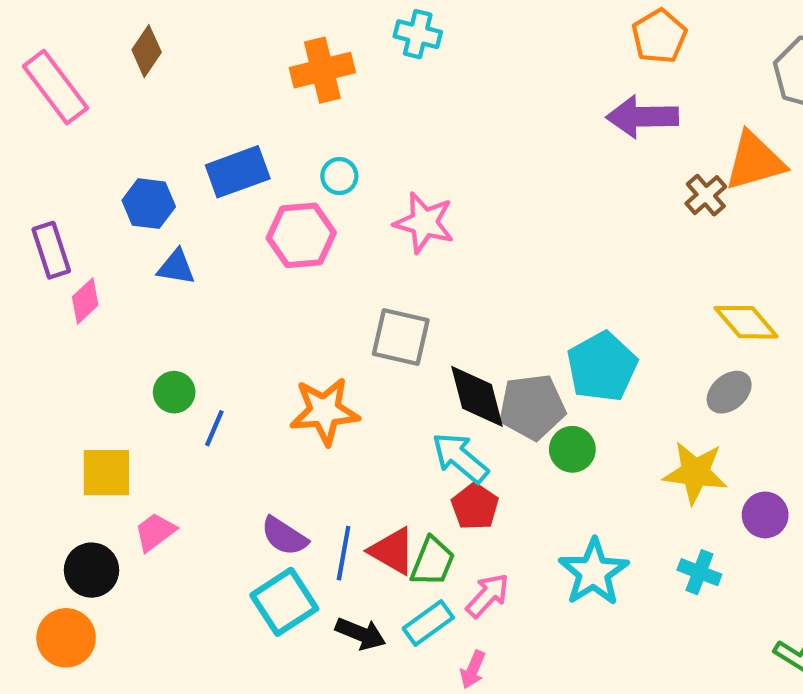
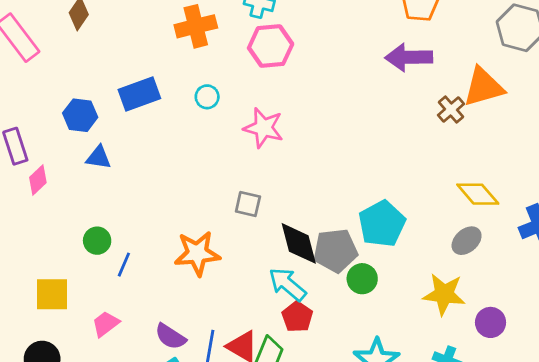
pink hexagon: (301, 235) -> (271, 46), moved
gray square: (401, 337) -> (248, 204), size x0.7
pink trapezoid: (155, 532) -> (106, 324), moved

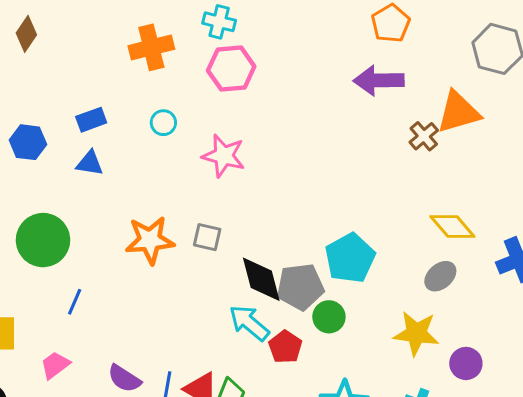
blue rectangle: (139, 94) -> (91, 120), size x0.7
blue triangle: (98, 157) -> (90, 163), moved
green circle: (97, 241) -> (43, 240), moved, size x1.8
orange star: (197, 253) -> (150, 240), moved
red pentagon: (297, 317) -> (285, 347), moved

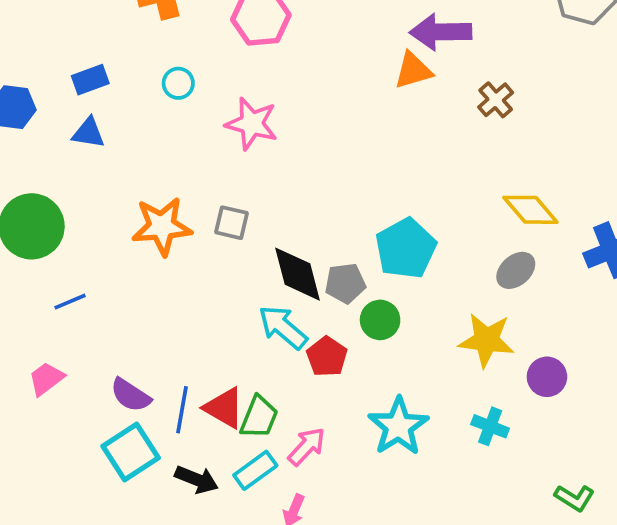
orange triangle: (458, 112) -> (413, 70), moved, size x0.7
gray pentagon: (300, 287) -> (345, 283), size x0.7
blue line: (75, 302) -> (70, 302), turned 44

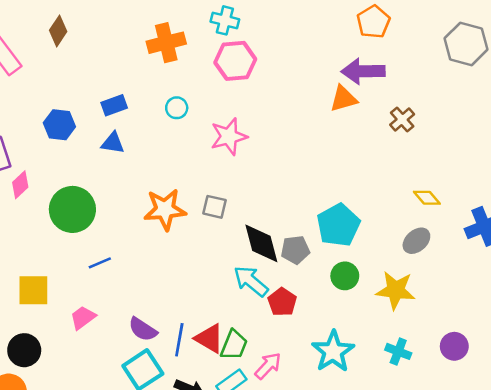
pink star: (252, 124) -> (229, 136), turned -30
yellow diamond: (530, 210) -> (427, 198), size x0.7
green circle: (380, 320) -> (345, 276), moved
purple circle: (547, 377) -> (454, 346), moved

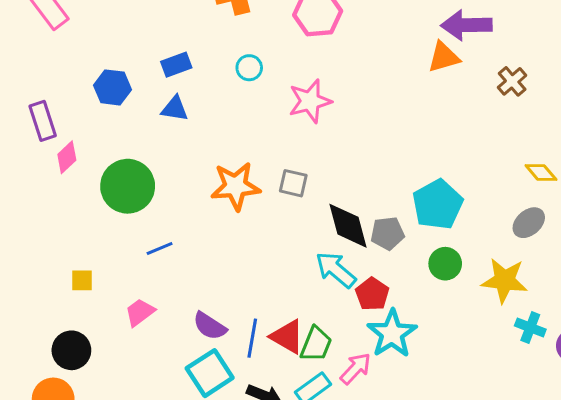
yellow square: (33, 290) -> (82, 280), size x0.6
cyan star: (333, 351) -> (392, 334), moved
cyan cross: (398, 351) -> (530, 328), moved

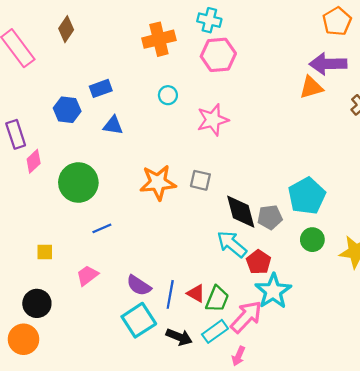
blue rectangle: (176, 65) -> (101, 88), moved
red triangle: (287, 337) -> (196, 293), size x0.7
pink arrow: (356, 369) -> (246, 317), size x1.4

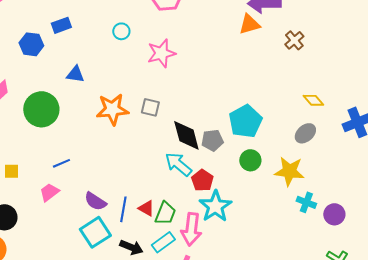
blue triangle: (113, 125) -> (75, 74), moved
blue line: (102, 228) -> (61, 163), moved
pink arrow: (246, 317) -> (191, 229), turned 144

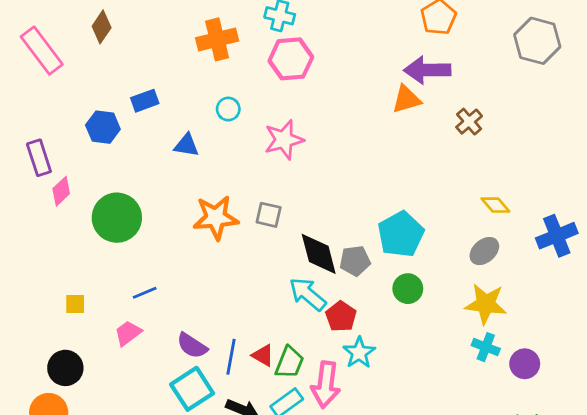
blue triangle: (75, 74) -> (186, 145), moved
yellow star: (289, 171) -> (486, 304), moved
cyan star: (215, 206) -> (359, 353), size x0.7

